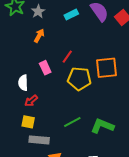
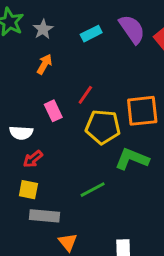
white semicircle: (23, 83) -> (21, 133), turned -84
green L-shape: (102, 126) -> (132, 159), moved

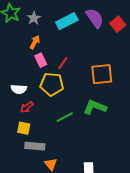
cyan rectangle: (91, 34) -> (67, 21), size x1.5
pink rectangle: (53, 111) -> (41, 60), moved
yellow pentagon: (103, 127) -> (52, 84), moved
green line: (93, 190) -> (65, 117), moved

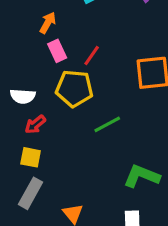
green L-shape: (95, 107) -> (142, 176), moved
green line: (65, 117) -> (107, 124), moved
gray rectangle: (35, 146) -> (31, 193), moved, turned -66

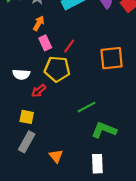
red arrow: (35, 124) -> (39, 91), moved
green line: (107, 124) -> (87, 107), moved

